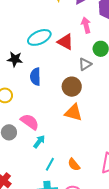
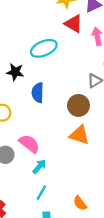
red triangle: (65, 42) -> (74, 24), moved
cyan line: (50, 164) -> (41, 193), moved
orange semicircle: (74, 165) -> (80, 203), moved

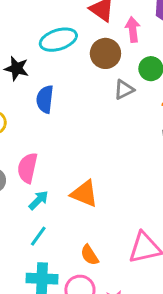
brown circle: (78, 105) -> (105, 53), moved
orange triangle: (79, 135) -> (84, 194), moved
pink semicircle: (29, 144) -> (27, 168), turned -120

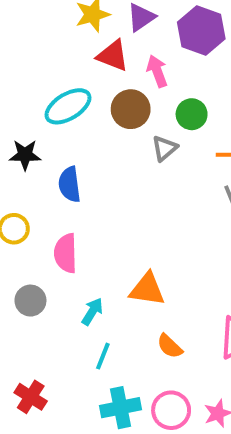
pink semicircle: (27, 168) -> (66, 253), moved
orange semicircle: (90, 255) -> (170, 346), moved

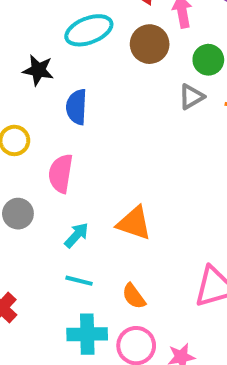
gray triangle: (165, 148) -> (191, 97), moved
orange semicircle: (170, 346) -> (134, 296), moved
cyan line: (103, 356) -> (79, 281), turned 72

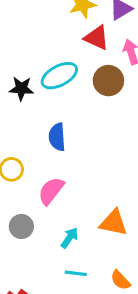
black star: (38, 70) -> (21, 88), moved
pink semicircle: (61, 173) -> (51, 191), turned 36

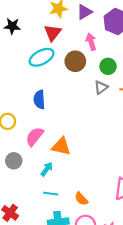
red triangle: (97, 38) -> (53, 33), moved, turned 42
black star: (21, 88) -> (12, 26), moved
orange triangle: (114, 223) -> (61, 146), moved

